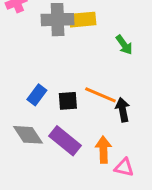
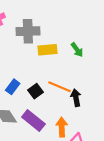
yellow rectangle: (83, 20) -> (48, 50), moved
black square: (68, 101) -> (36, 91), turned -32

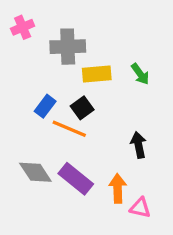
blue rectangle: (13, 87) -> (45, 106), moved
orange line: (60, 87) -> (69, 129), moved
black square: (36, 91) -> (82, 108), moved

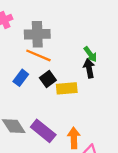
yellow rectangle: (97, 74) -> (67, 88), moved
orange line: (69, 129) -> (38, 55), moved
black arrow: (139, 145) -> (89, 68), moved

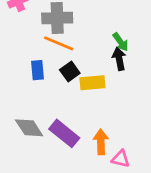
blue rectangle: (21, 78) -> (37, 70), turned -42

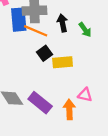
black arrow: (119, 59) -> (63, 23), moved
blue rectangle: (37, 70) -> (19, 20), moved, size x1.5
pink triangle: (121, 159) -> (85, 95), moved

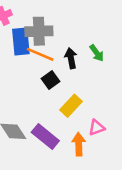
black arrow: (63, 23) -> (71, 58), moved
yellow rectangle: (63, 62) -> (71, 106), moved, turned -42
pink triangle: (85, 95) -> (97, 128), turned -32

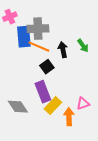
yellow rectangle: (71, 106) -> (53, 106), moved
purple rectangle: (45, 137) -> (43, 92), moved, turned 30

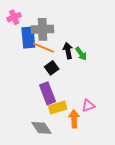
green arrow: (83, 46) -> (81, 54), moved
yellow rectangle: (53, 106) -> (58, 108), turned 30
gray diamond: (18, 107) -> (41, 128), moved

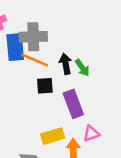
black square: (52, 68) -> (45, 86), turned 32
purple rectangle: (48, 93) -> (73, 104), moved

